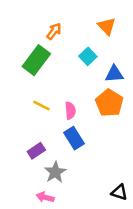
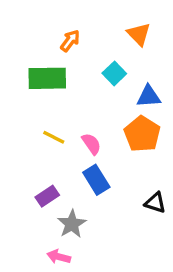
green rectangle: (36, 60) -> (47, 78), turned 52
pink semicircle: (70, 110) -> (91, 144), turned -30
black triangle: (119, 192) -> (155, 203), moved

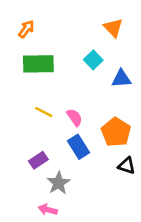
orange arrow: (70, 41) -> (26, 29), moved
orange pentagon: (142, 134) -> (116, 132), moved

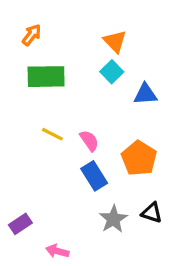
orange triangle: (113, 28) -> (115, 41), moved
purple rectangle: (38, 160) -> (20, 224), moved
black triangle: (127, 166) -> (152, 213), moved
gray star: (58, 183) -> (113, 219), moved

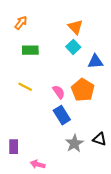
green rectangle: (46, 77) -> (30, 50), size x0.7
yellow line: (52, 134) -> (25, 87), moved
orange pentagon: (139, 158) -> (83, 90), moved
purple rectangle: (20, 224) -> (14, 147), turned -56

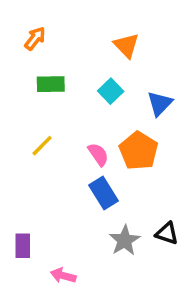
cyan square: (73, 47) -> (111, 91), moved
blue triangle: (95, 62) -> (160, 103), turned -42
yellow line: (25, 87) -> (42, 146), turned -72

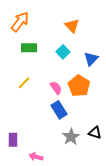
orange arrow: (35, 38) -> (20, 22), size x1.5

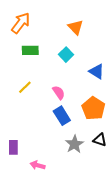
blue triangle: (91, 59) -> (97, 71), moved, turned -42
orange pentagon: (79, 86) -> (93, 108), moved

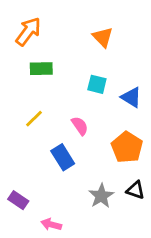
cyan square: (66, 55) -> (97, 84), moved, turned -32
blue rectangle: (62, 116) -> (63, 157), moved
purple rectangle: (13, 147) -> (18, 200), turned -56

